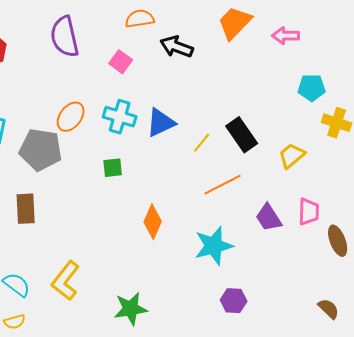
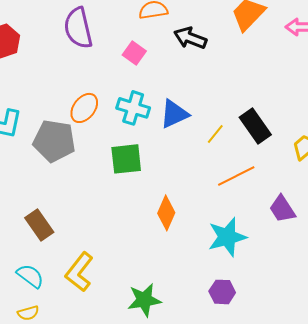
green square: (113, 168) -> (126, 159), size x1.6
brown rectangle: (26, 209) -> (39, 225), moved, turned -32
purple hexagon: (234, 301) -> (222, 292), moved

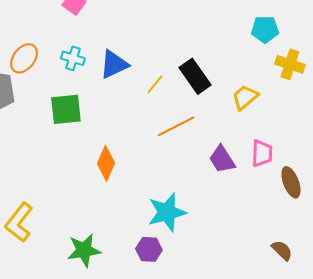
cyan cross: (133, 108) -> (73, 58), size x0.7
cyan star: (227, 237) -> (167, 212), moved
purple hexagon: (222, 292) -> (149, 249), moved

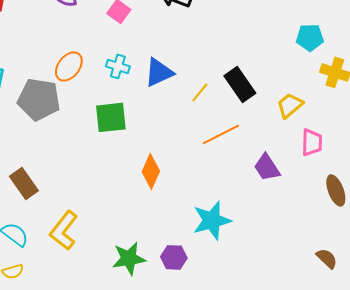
pink trapezoid: (262, 153) -> (312, 142), moved
purple hexagon: (149, 249) -> (174, 257), moved

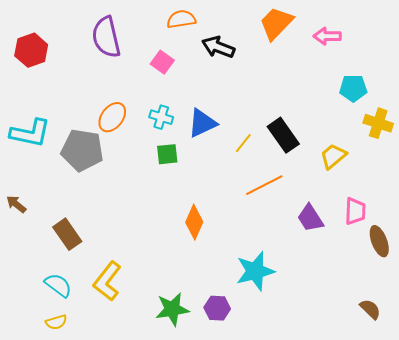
green square: (111, 117) -> (167, 154), moved, size x0.7
pink trapezoid: (312, 142) -> (355, 211), moved

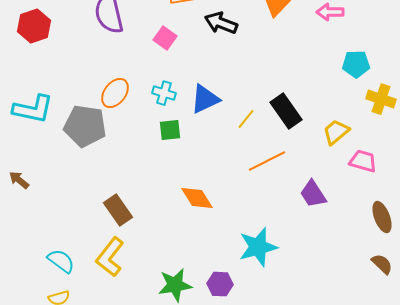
pink trapezoid: (355, 211) -> (363, 161), moved, turned -76
orange diamond: (194, 222) -> (197, 198), turned -56
brown rectangle: (67, 234) -> (118, 210), moved
brown semicircle: (370, 309) -> (382, 264), moved

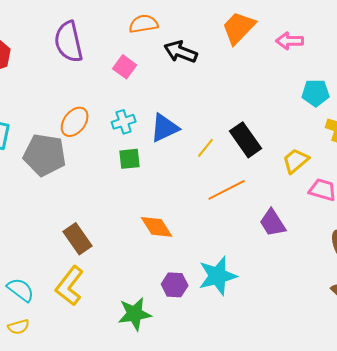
cyan cross: (164, 93) -> (124, 122), turned -35
purple hexagon: (220, 284) -> (175, 285), moved

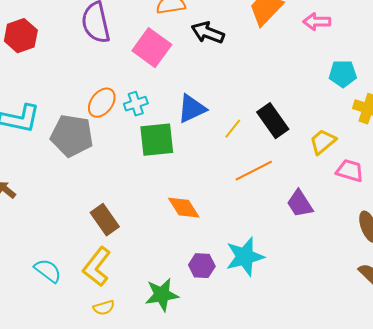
pink square: (125, 67) -> (152, 48), size x1.6
cyan cross: (124, 122) -> (136, 104), moved
green square: (130, 159) -> (157, 140), size x1.6
yellow semicircle: (19, 327) -> (104, 308), moved

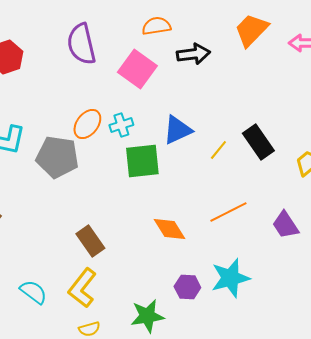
black arrow: (208, 33) -> (193, 54), turned 152
orange line: (254, 171) -> (228, 212), moved

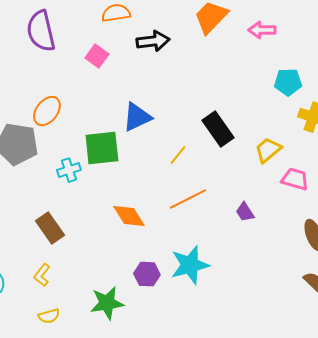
pink square: (137, 69) -> (97, 56), size x0.6
cyan cross: (121, 125) -> (69, 170), moved
yellow line: (218, 150) -> (178, 155), moved
purple trapezoid: (285, 225) -> (245, 212), size x0.7
yellow L-shape: (82, 288) -> (42, 275), size x0.6

